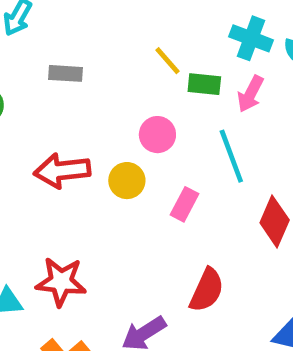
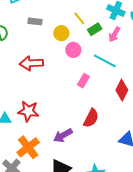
green rectangle: (204, 84) -> (95, 29), turned -40
cyan line: (231, 156) -> (105, 61), turned -45
yellow circle: (127, 181) -> (61, 33), moved

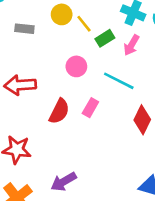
yellow circle: (61, 33) -> (62, 14), moved
red semicircle: (91, 118) -> (59, 111), moved

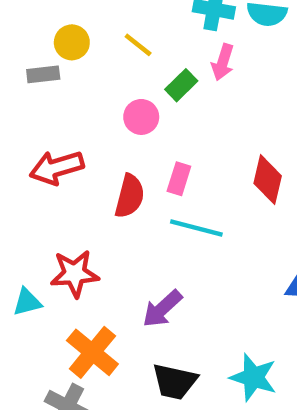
yellow circle: (62, 14) -> (72, 42), moved
green rectangle: (105, 38) -> (181, 85), moved
cyan line: (119, 81) -> (196, 228), moved

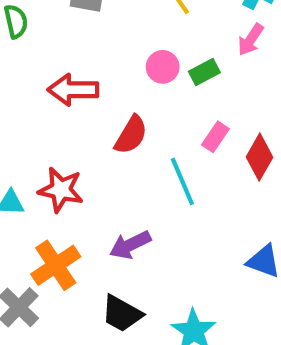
green rectangle: (181, 85) -> (204, 72), moved
pink rectangle: (179, 179) -> (215, 137), moved
cyan line: (196, 228) -> (182, 181), turned 36

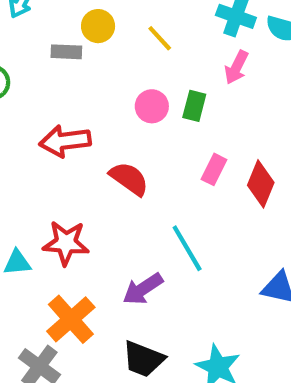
green rectangle: (204, 72) -> (194, 106), turned -40
red semicircle: (131, 135) -> (129, 179), turned -78
cyan line: (182, 181) -> (187, 248), moved

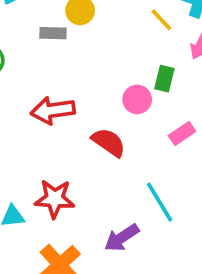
yellow line: (160, 38) -> (161, 20), moved
pink circle: (152, 106) -> (137, 99), moved
pink rectangle: (214, 169) -> (182, 133), turned 30

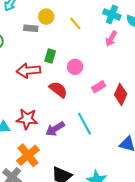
yellow line: (161, 20) -> (75, 23), moved
green rectangle: (164, 79) -> (50, 56), moved
purple arrow: (122, 238) -> (55, 129), moved

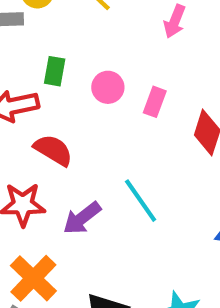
pink rectangle: (99, 87) -> (155, 102), moved, turned -32
red semicircle: (58, 90) -> (53, 150), moved

